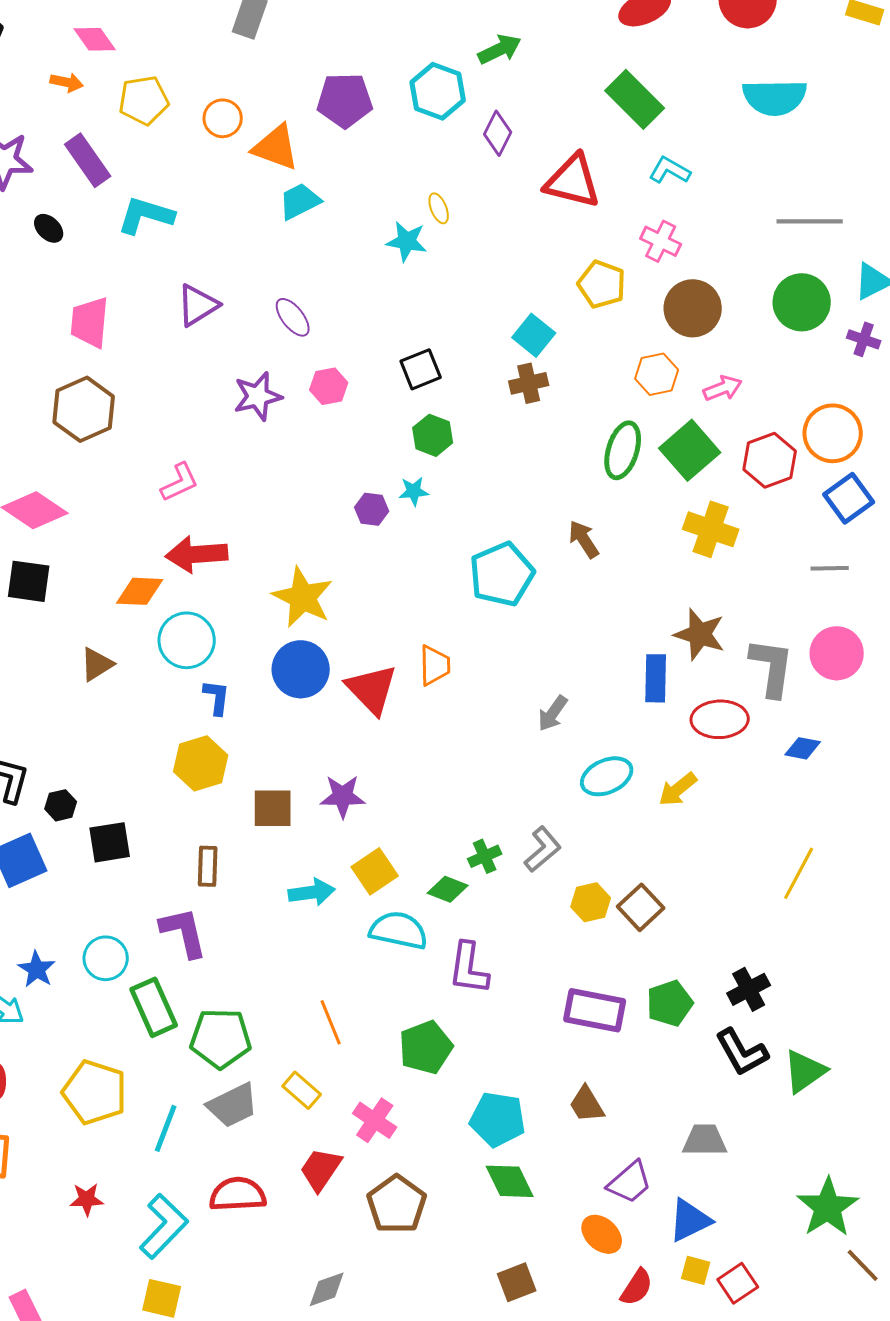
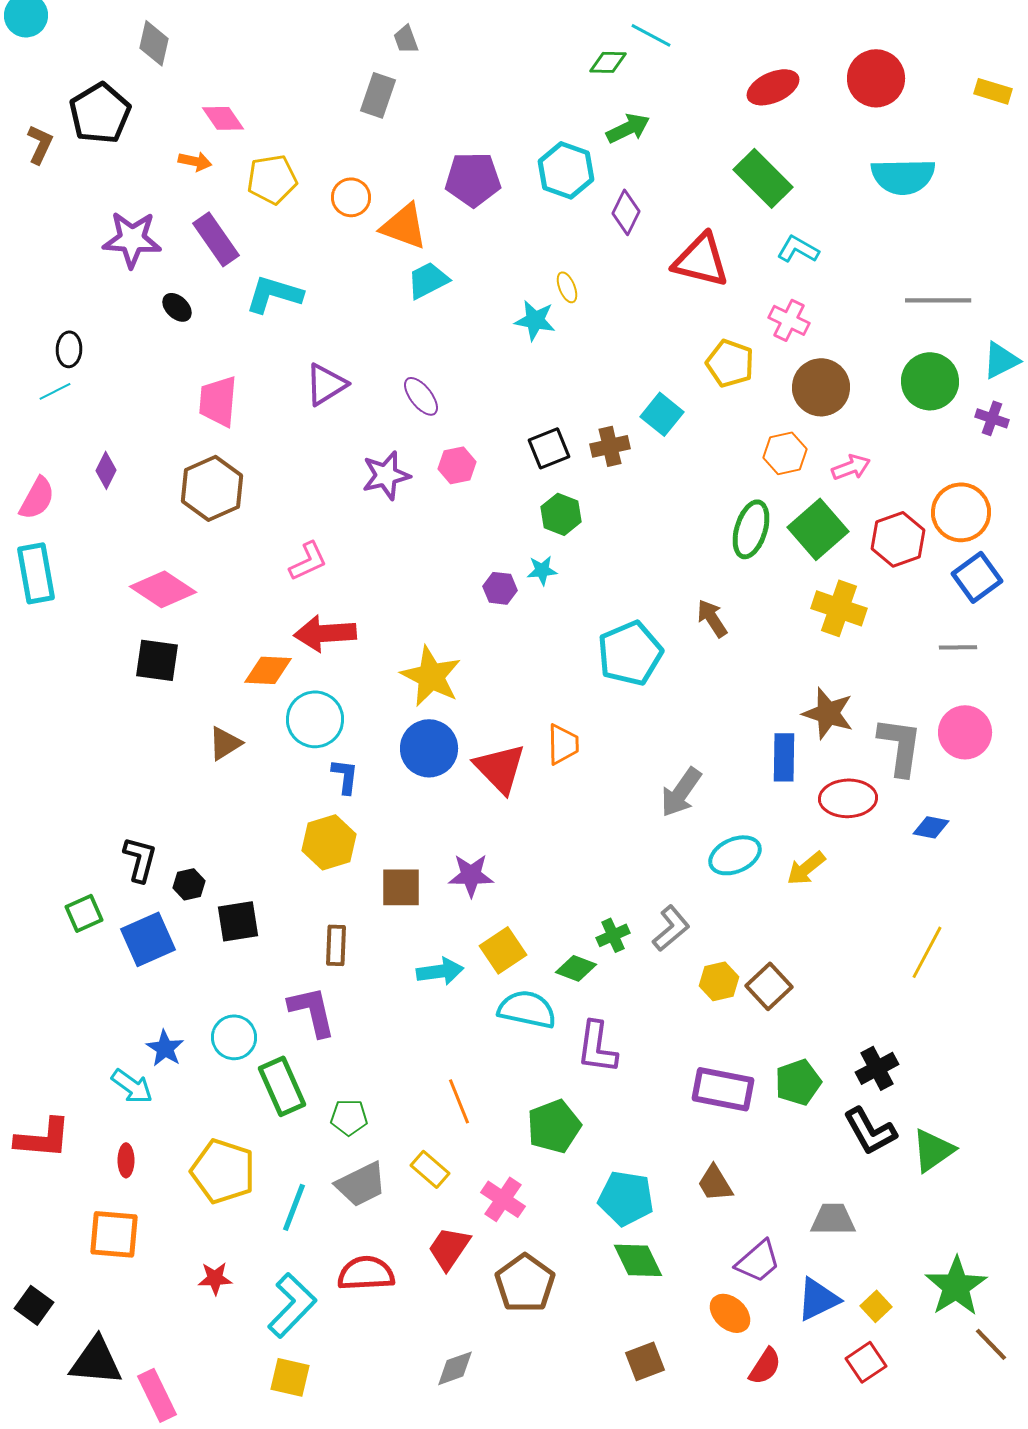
brown cross: (529, 383) -> (610, 446), moved
gray arrow: (553, 713) -> (681, 792), size x1.4
green pentagon: (221, 1038) -> (349, 1117), size x0.6
yellow square: (696, 1270) -> (876, 1306), moved, turned 32

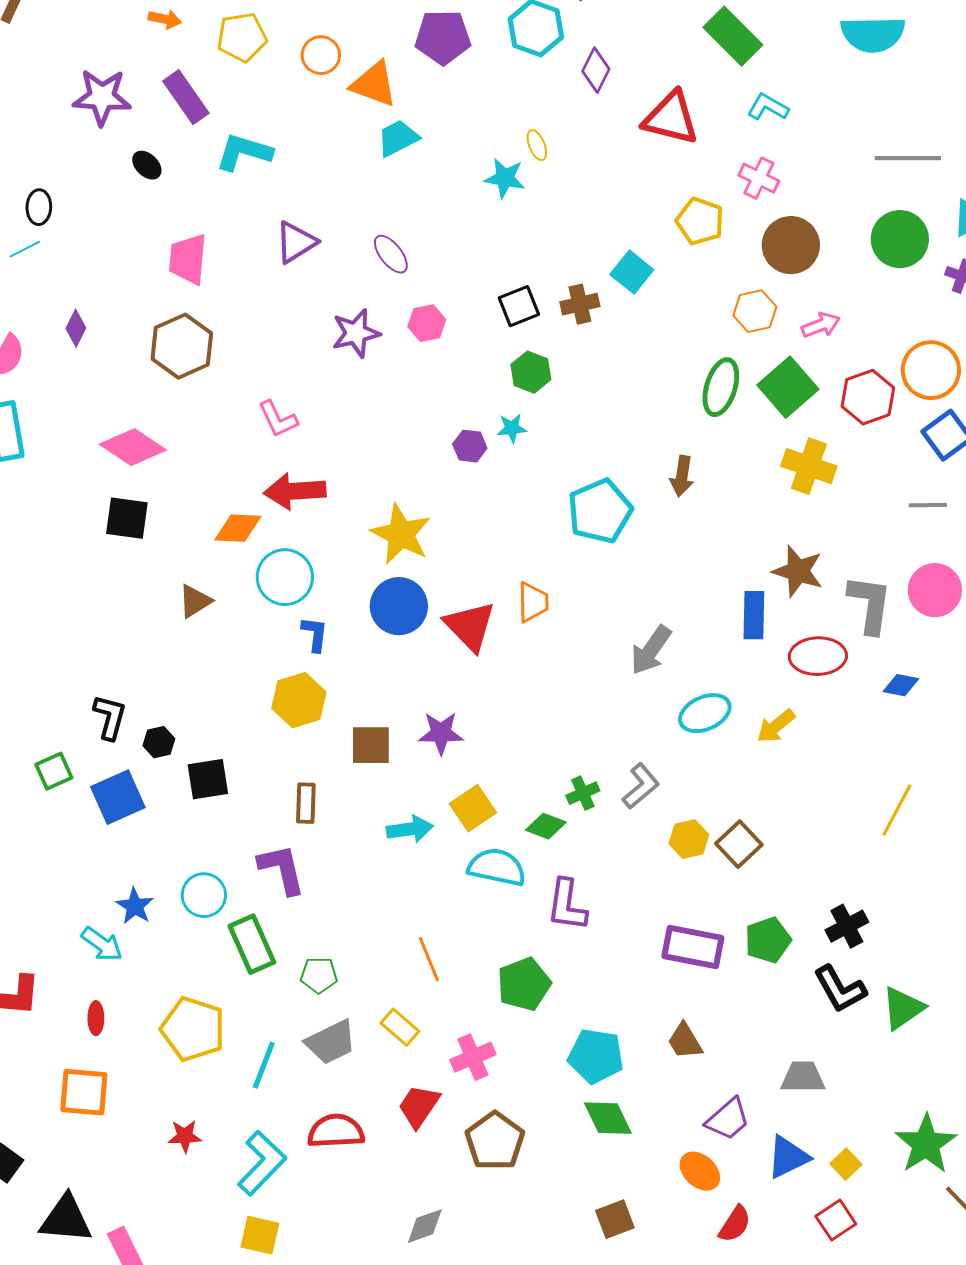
pink L-shape: (308, 561) -> (278, 419), turned 90
brown arrow: (712, 618) -> (682, 476), turned -138
pink cross: (503, 1199) -> (473, 1057), turned 33

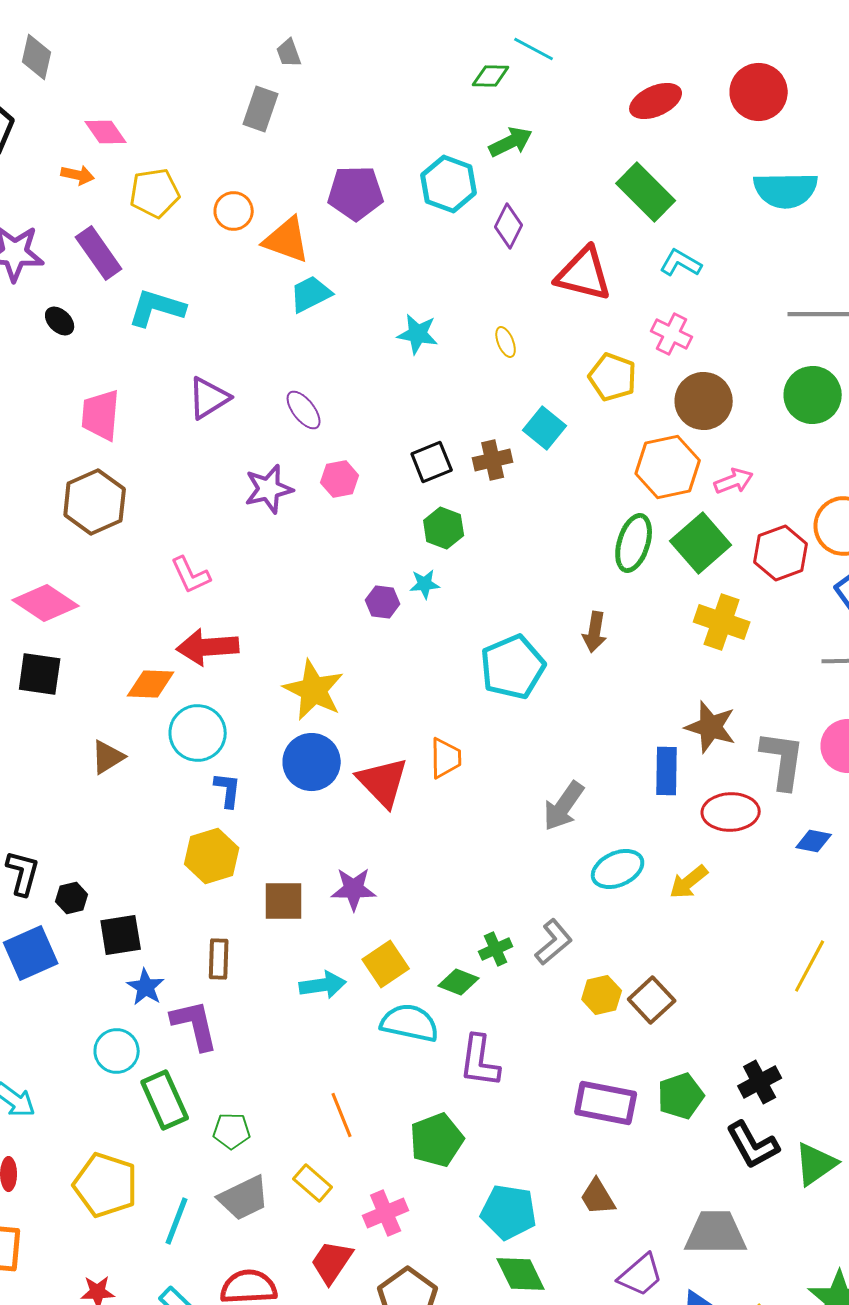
yellow ellipse: (537, 145) -> (506, 342), moved
orange hexagon: (755, 311) -> (668, 467), size x1.5
blue star: (135, 906) -> (146, 987), moved
gray trapezoid: (803, 1077) -> (716, 1233), size x1.4

